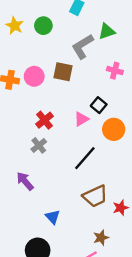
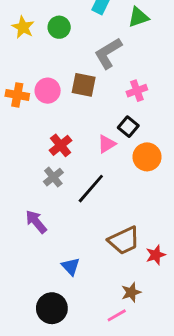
green triangle: (107, 31) -> (138, 17), moved
pink cross: (115, 71) -> (137, 91), moved, turned -35
black line: (85, 158) -> (91, 189), moved

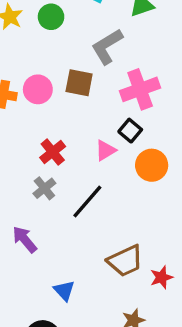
pink cross: (137, 91) -> (140, 89), size x1.6

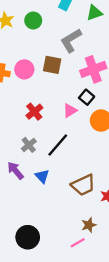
gray cross: (44, 188) -> (29, 145), moved
blue triangle: (64, 291) -> (42, 176), moved

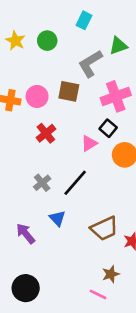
green triangle: (94, 13) -> (118, 46), moved
red cross: (34, 112) -> (46, 133), moved
purple arrow: (15, 171) -> (26, 234), moved
black circle: (28, 237) -> (26, 288), moved
pink line: (78, 243) -> (98, 294), turned 56

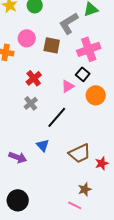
pink circle: (37, 96) -> (27, 38), moved
gray cross: (42, 183) -> (31, 103), moved
purple arrow: (26, 234) -> (18, 157), turned 150

